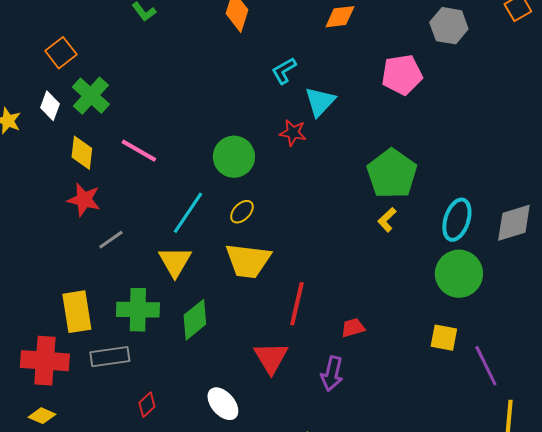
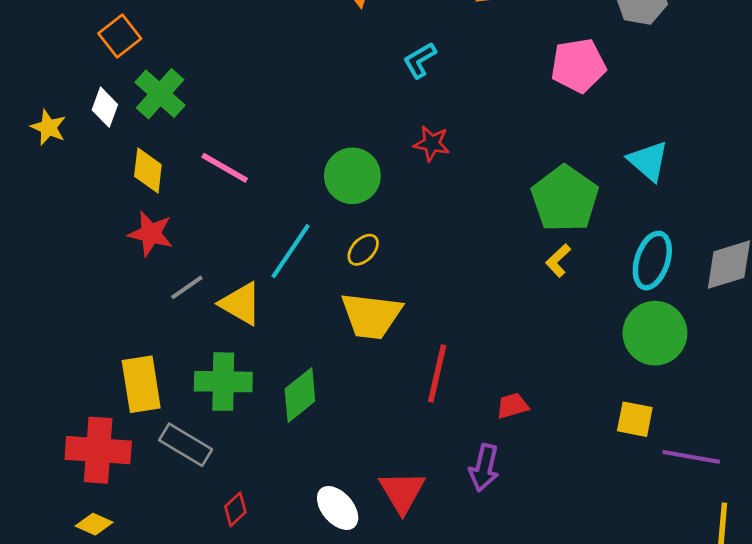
cyan triangle: (320, 102) -> (648, 161), moved, turned -32
yellow triangle: (175, 262) -> (241, 304), moved, turned -30
gray rectangle: (110, 357) -> (186, 445), turned 39
red triangle: (271, 358) -> (402, 492), moved
purple line: (486, 366) -> (691, 457), turned -54

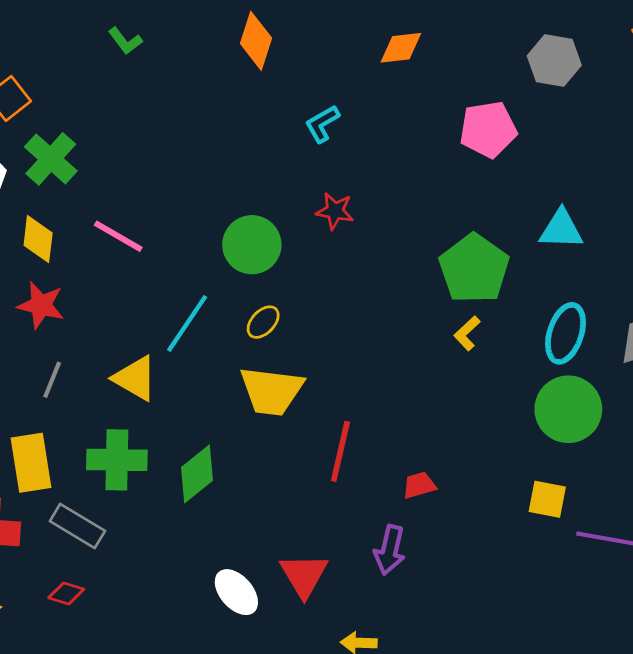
cyan triangle: (648, 161) -> (561, 229), turned -39
gray line: (187, 287) -> (52, 380), moved, turned -33
red diamond: (235, 509) -> (66, 593), moved, turned 60

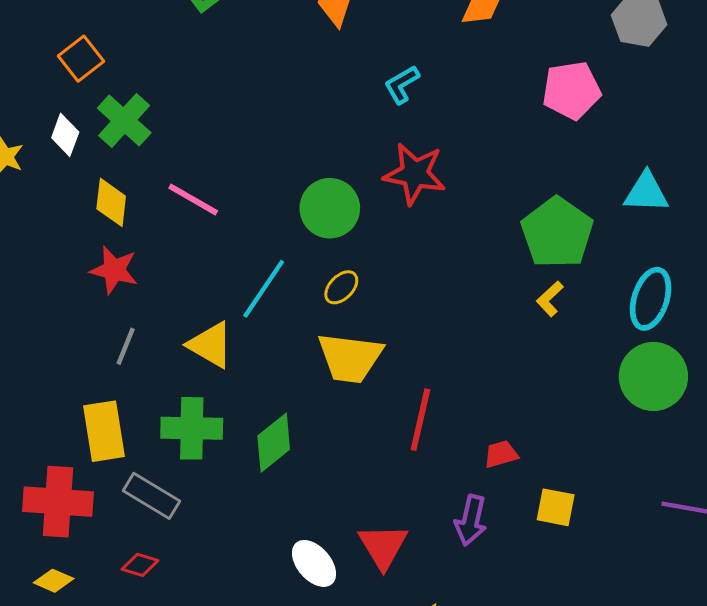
red star: (335, 211) -> (415, 174), size x1.6
yellow square: (547, 499) -> (556, 507), moved

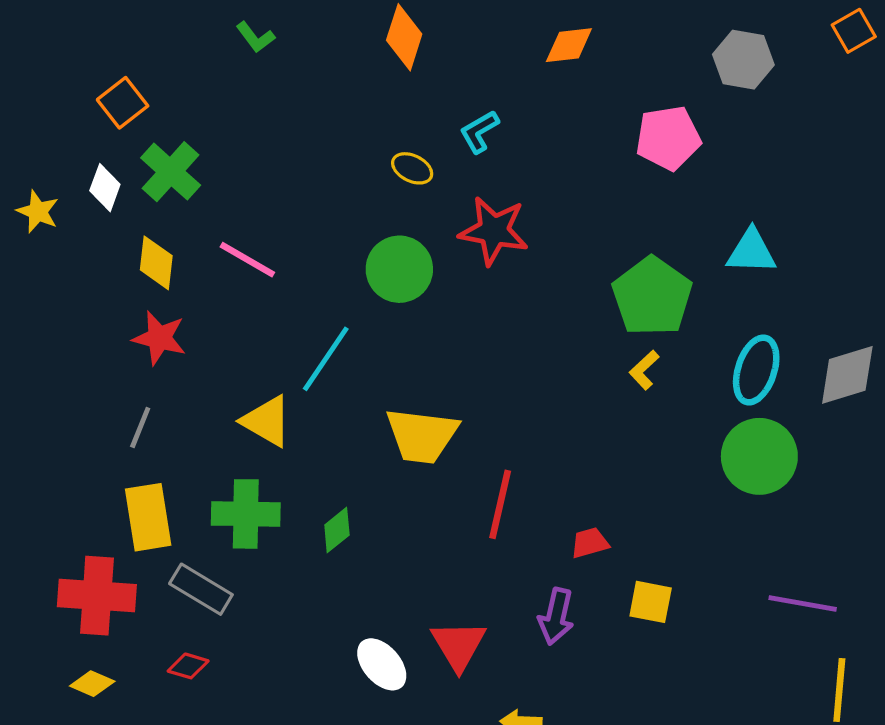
yellow ellipse: (341, 287) -> (412, 168), moved, turned 72
gray line: (126, 346) -> (140, 428), moved
green diamond: (274, 443) -> (337, 530), size x0.7

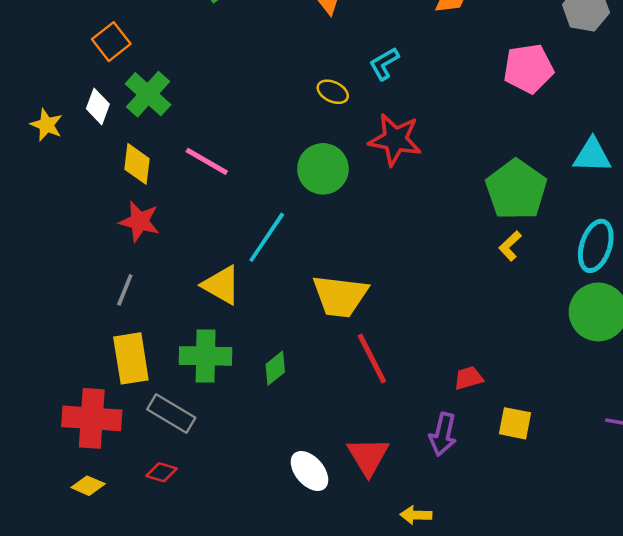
red line: (500, 504) -> (372, 358), moved, turned -40

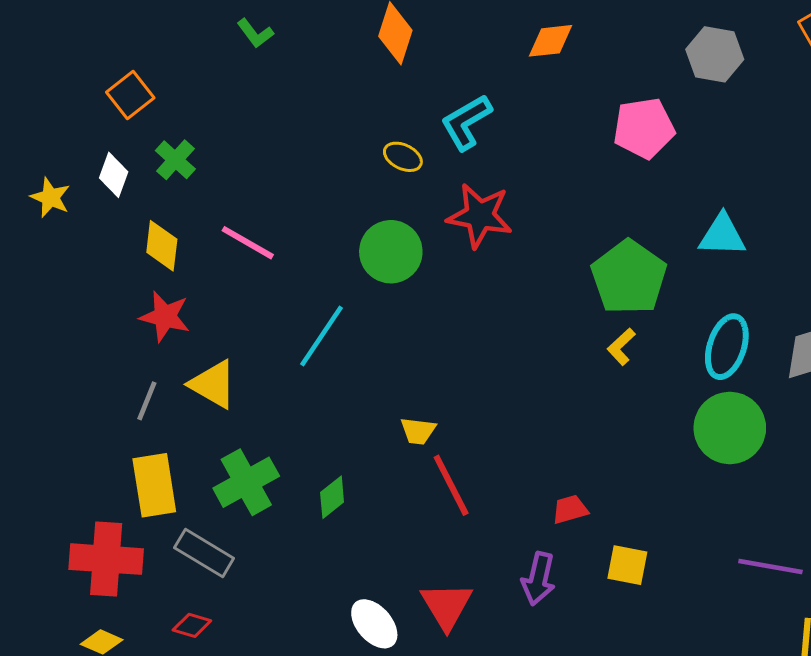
cyan L-shape: (384, 64) -> (466, 122), size x1.4
green cross: (148, 94) -> (175, 160), size x0.7
yellow triangle: (221, 285) -> (213, 384), moved
yellow trapezoid: (340, 296) -> (418, 431), moved, size x0.5
green cross: (206, 356) -> (246, 482), turned -30

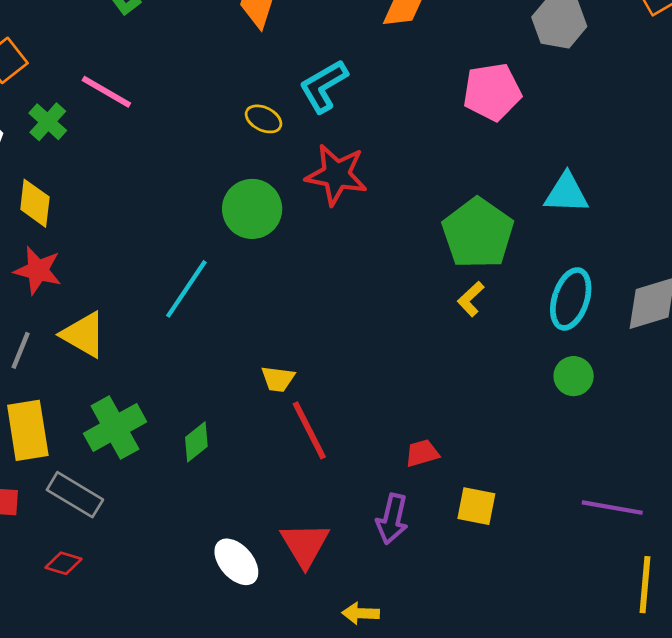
pink line: (248, 243) -> (106, 92), moved
green circle: (730, 428) -> (574, 376), size x0.6

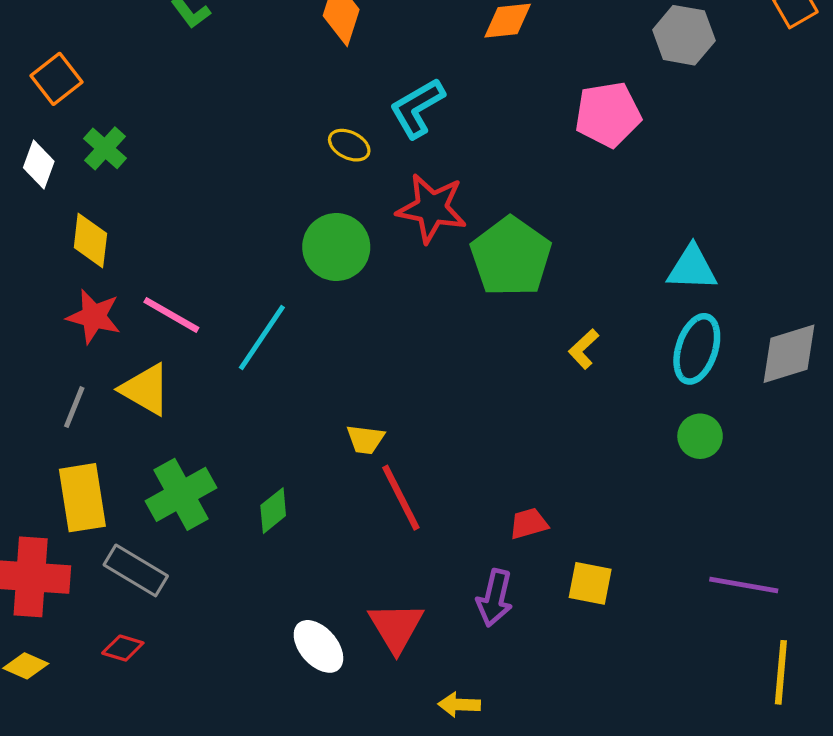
pink line: (106, 92) -> (171, 315), moved
cyan triangle: (566, 193) -> (692, 268), moved
green pentagon: (478, 233) -> (511, 257), moved

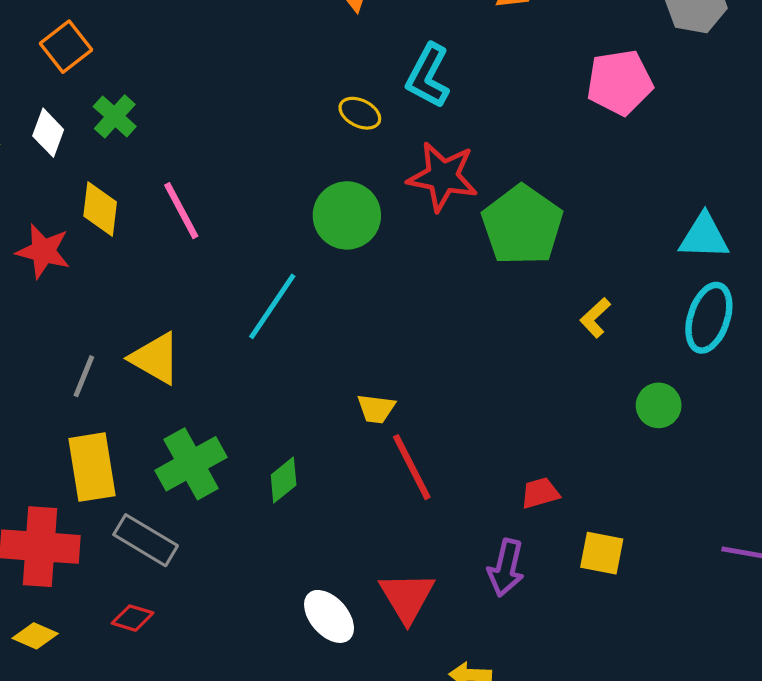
cyan L-shape: (417, 108) -> (428, 76), turned -32
pink line: (171, 315) -> (181, 211), moved, turned 32
red star: (94, 317) -> (43, 251), moved
green circle: (700, 436) -> (659, 405), moved

